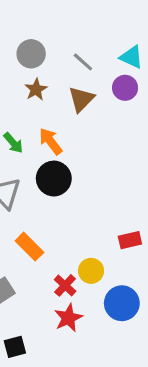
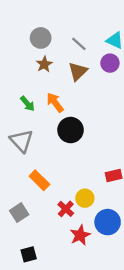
black circle: (54, 179) -> (71, 130), moved
red star: (68, 318) -> (80, 235), moved

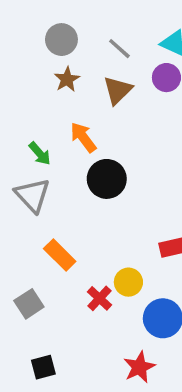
green arrow: (27, 104) -> (40, 154), moved
red star: (80, 235) -> (139, 367), moved

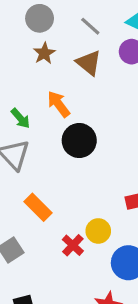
brown triangle: (118, 90) -> (89, 63), turned -36

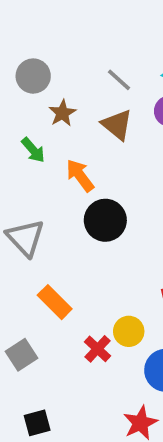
gray circle: (40, 18) -> (33, 76), moved
green arrow: (20, 118) -> (33, 150), moved

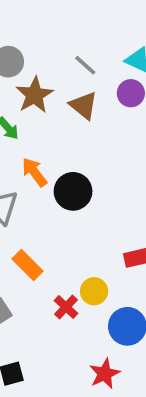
brown star: (62, 113) -> (34, 95), size x1.5
orange arrow: (80, 175) -> (34, 172), moved

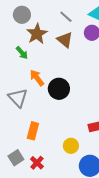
orange rectangle: (27, 265) -> (33, 131), turned 60
red cross: (66, 307) -> (37, 163), moved

